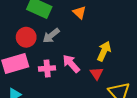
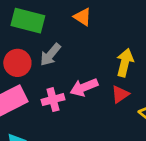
pink arrow: (71, 64) -> (84, 87), turned -60
red triangle: (96, 73) -> (120, 94), turned 40

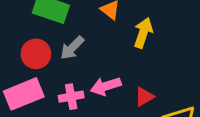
yellow arrow: (125, 63) -> (143, 33), moved

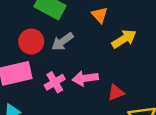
yellow arrow: (143, 33) -> (124, 39), turned 30
pink cross: (71, 97) -> (55, 82), turned -30

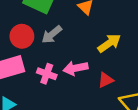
yellow arrow: (124, 39) -> (109, 43), moved
pink cross: (55, 82) -> (47, 74), turned -36

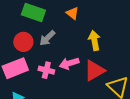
yellow arrow: (109, 43) -> (94, 41), turned -60
red triangle: (106, 80) -> (94, 71), size x1.6

